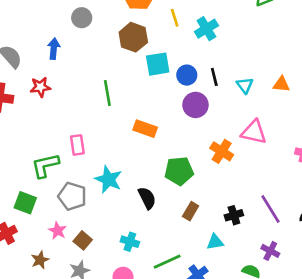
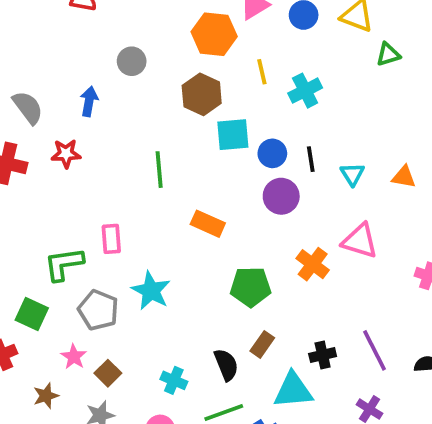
black semicircle: (147, 198) -> (226, 365), moved
cyan triangle: (215, 242) -> (293, 390), size x1.6

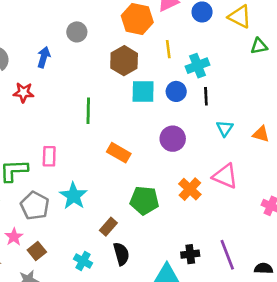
blue circle: (272, 153) -> (176, 91), moved
black line: (311, 159) -> (206, 96), moved
brown rectangle: (262, 344) -> (108, 227), moved

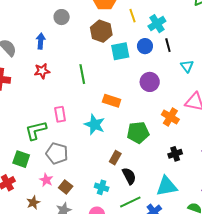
red star: (23, 92) -> (42, 71), moved
cyan star: (73, 196) -> (95, 125), moved
black cross: (190, 254) -> (175, 154), moved

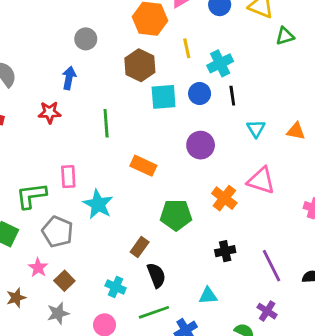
blue arrow: (41, 41) -> (69, 78), moved
cyan star: (95, 125) -> (98, 204), moved
cyan triangle: (167, 186) -> (208, 296), size x0.6

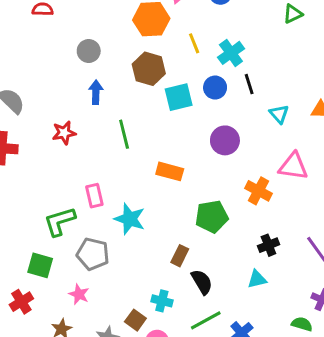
blue arrow: (69, 78) -> (96, 92), moved
brown square: (64, 281) -> (135, 320), moved
cyan triangle: (208, 296) -> (257, 279), moved

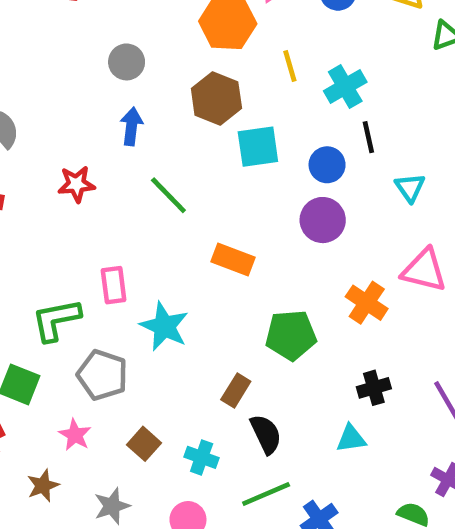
blue circle: (215, 88) -> (327, 165), moved
green line: (124, 134) -> (168, 195), turned -36
brown square: (135, 320) -> (144, 444), moved

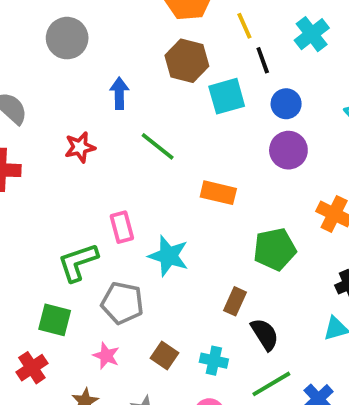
gray circle: (127, 62) -> (67, 38), moved, size x1.4
cyan cross: (345, 87) -> (312, 34), moved
black line: (368, 137) -> (263, 60), moved

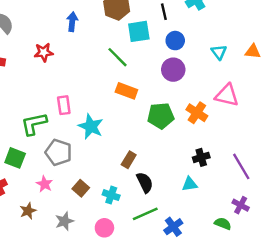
green line: (158, 146) -> (117, 57), moved
green pentagon: (275, 249) -> (161, 116), moved

